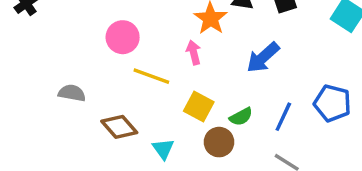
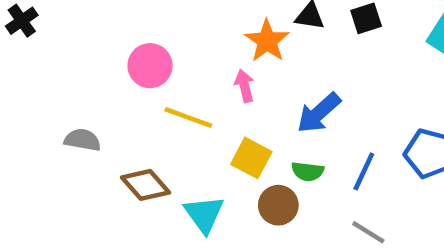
blue arrow: (263, 57) -> (319, 113), moved
green semicircle: (241, 117) -> (308, 171), turned 35
cyan triangle: (163, 149) -> (204, 214), size x1.4

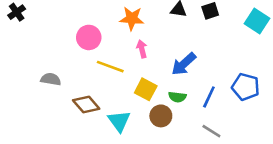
orange star: (267, 41) -> (132, 18), moved, turned -30

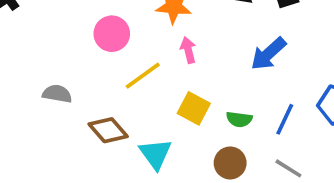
blue arrow: (184, 64) -> (268, 54), moved
yellow line: (110, 67) -> (143, 76), turned -56
brown circle: (161, 116) -> (230, 163), moved

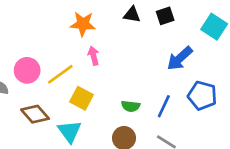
pink circle: (112, 34) -> (27, 70), moved
blue arrow: (268, 54) -> (180, 58), moved
yellow square: (194, 108) -> (82, 98), moved

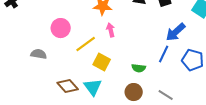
pink circle: (27, 70) -> (61, 28), moved
blue line: (164, 106) -> (164, 54), moved
brown diamond: (35, 114) -> (68, 86), moved

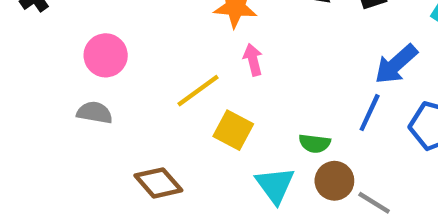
pink circle: (61, 28) -> (106, 55), moved
cyan triangle: (93, 87) -> (275, 185), moved
brown circle: (134, 92) -> (334, 181), moved

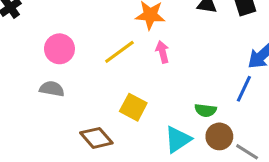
yellow line: (198, 91) -> (119, 52), moved
yellow square: (233, 130) -> (133, 107), moved
cyan triangle: (275, 185) -> (178, 139), turned 32

